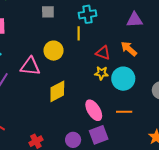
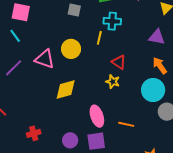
orange arrow: (129, 49) -> (160, 66), moved
cyan circle: (123, 79) -> (153, 90), moved

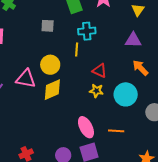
yellow diamond: (66, 90) -> (52, 90), moved
cyan circle: (153, 90) -> (126, 94), moved

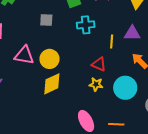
yellow line: (77, 50) -> (112, 41), moved
pink triangle: (26, 79) -> (24, 55), moved

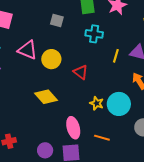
red triangle: (99, 64) -> (81, 72), moved
yellow diamond: (52, 84) -> (46, 97), moved, turned 60
yellow star: (96, 84) -> (97, 103), moved

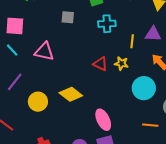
yellow circle: (51, 59) -> (38, 102), moved
yellow star: (97, 103) -> (121, 63), moved
orange line: (102, 138) -> (150, 125), moved

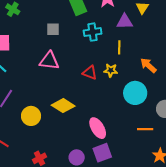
purple triangle: (153, 34) -> (125, 22), moved
pink triangle: (44, 52) -> (49, 61), moved

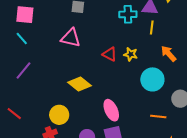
cyan cross: (93, 32) -> (128, 14), moved
yellow line: (119, 47) -> (152, 27), moved
yellow circle: (31, 116) -> (59, 115), moved

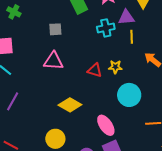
cyan circle: (152, 79) -> (129, 95), moved

